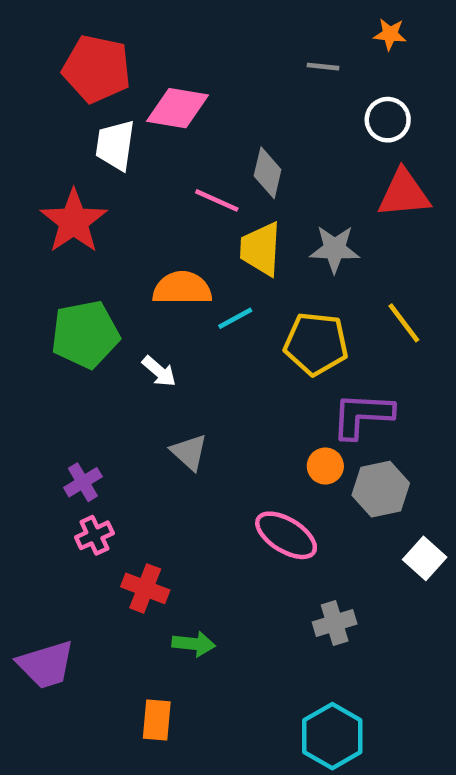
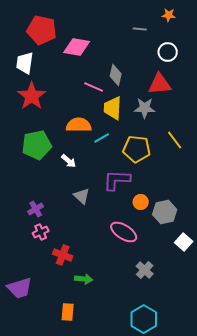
white trapezoid: (115, 145) -> (25, 63), moved
red triangle: (404, 194) -> (160, 84), moved
purple L-shape: (362, 415) -> (117, 180), moved
gray cross: (335, 623) -> (145, 270), turned -30

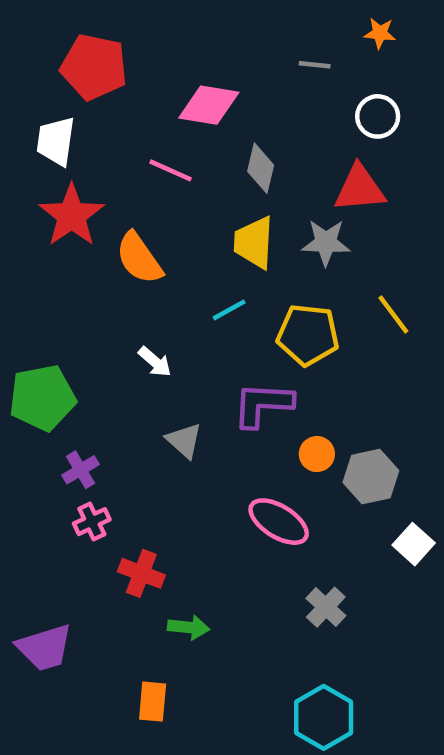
pink diamond: (77, 47) -> (209, 105), moved
pink line: (94, 87) -> (171, 170), moved
orange semicircle: (79, 125) -> (139, 258), moved, turned -125
green pentagon: (37, 145) -> (42, 398), moved

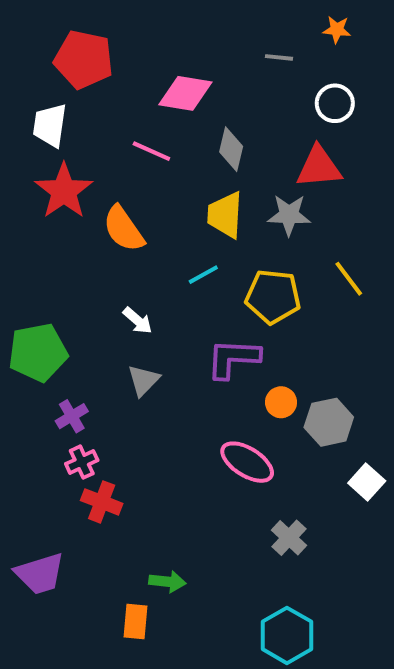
gray triangle: (184, 441) -> (143, 380), moved, turned 32
red cross: (141, 573) -> (102, 502), moved
green arrow: (189, 627) -> (167, 582), moved

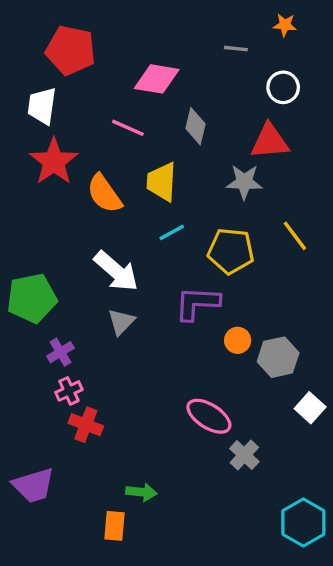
yellow trapezoid: (225, 215) -> (162, 182), moved
white arrow: (138, 321) -> (116, 271), size x1.8
pink ellipse: (247, 462) -> (209, 416), moved
cyan hexagon: (287, 635) -> (303, 522), moved

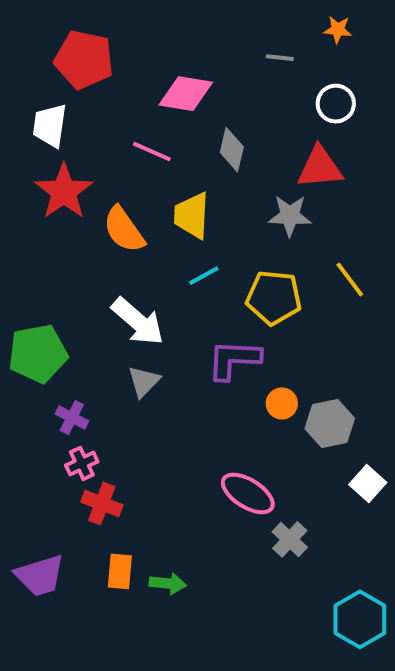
purple cross: (61, 352) -> (72, 417), turned -32
orange rectangle: (114, 526) -> (120, 571), moved

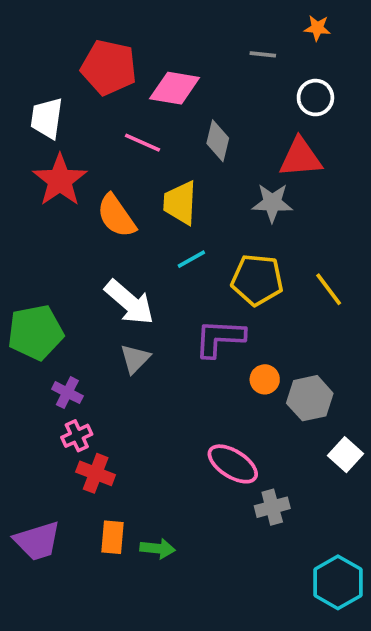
red pentagon: (84, 60) -> (109, 67), moved
yellow line: (350, 280) -> (329, 289), moved
gray cross: (290, 539) -> (272, 507), turned 32

